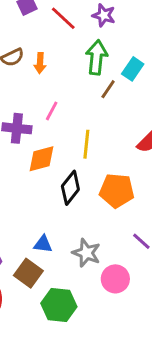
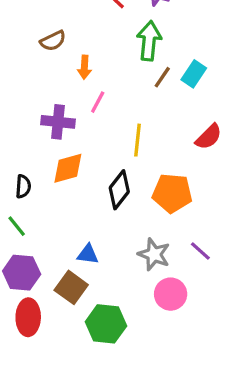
orange arrow: (40, 63) -> (84, 67), moved
cyan rectangle: (133, 69) -> (194, 74), moved
orange diamond: (41, 159) -> (68, 168), moved
gray star: (86, 253) -> (154, 254), moved

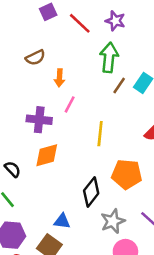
black semicircle: (23, 186) -> (13, 169), turned -48
black diamond: (119, 190) -> (91, 192), moved
gray star: (154, 254) -> (113, 221), turned 30

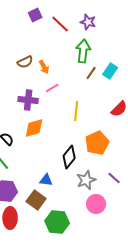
brown semicircle: (35, 58) -> (25, 62), moved
orange arrow: (59, 78) -> (44, 67), turned -32
pink line: (70, 104) -> (52, 88), turned 32
orange pentagon: (127, 174) -> (97, 143), turned -30

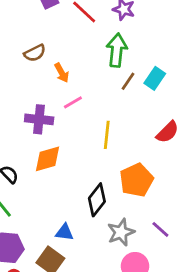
brown semicircle: (25, 62) -> (35, 53), moved

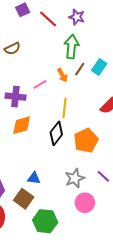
orange arrow: (62, 73) -> (62, 75), moved
black diamond: (97, 200) -> (56, 133), moved

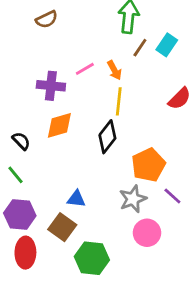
orange arrow: (62, 75) -> (114, 70), moved
orange pentagon: (86, 140) -> (148, 165), moved

